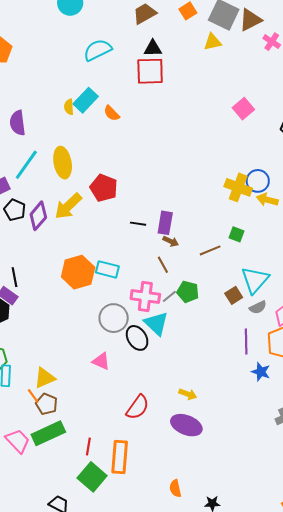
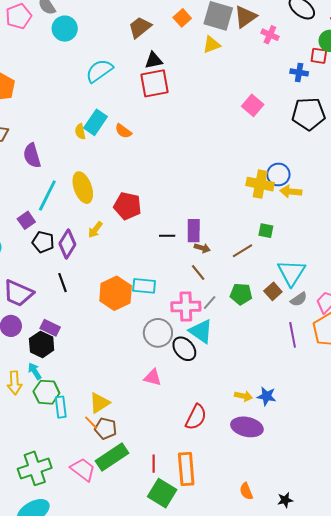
yellow arrow: (68, 206) -> (95, 230), size x0.6
black line: (14, 277) -> (63, 283), moved
green pentagon: (188, 292) -> (241, 294), moved
blue star: (261, 372) -> (267, 396), moved

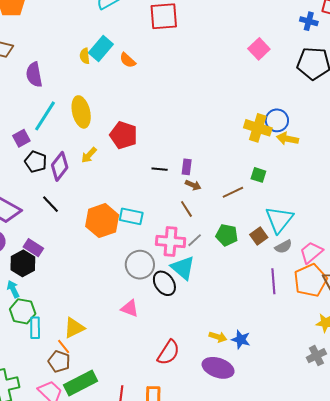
purple rectangle: (194, 231) -> (187, 167), size x0.7
black line: (63, 283) -> (51, 204), turned -30
brown pentagon: (106, 429) -> (59, 361), moved

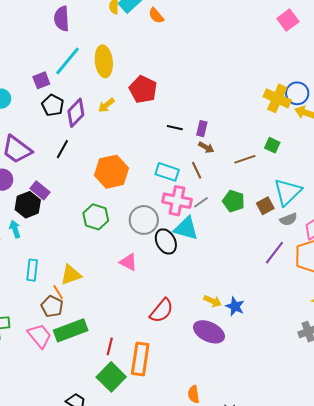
black line: (51, 204) -> (62, 149), turned 66
cyan rectangle: (131, 216) -> (167, 172), moved
cyan triangle: (183, 268) -> (186, 228), turned -32
purple line: (273, 281) -> (274, 253), turned 35
green hexagon: (23, 311) -> (96, 217), moved

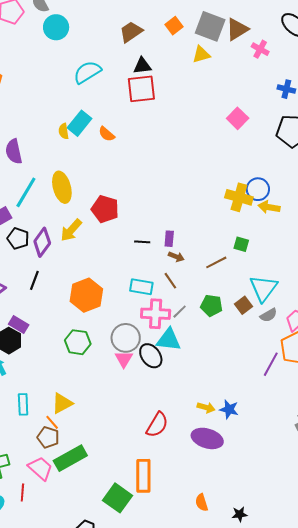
yellow arrow: (106, 105) -> (71, 230), size x1.4
purple line: (274, 253) -> (271, 364), moved
pink triangle: (128, 262) -> (124, 359), moved, turned 42
red line: (110, 346) -> (22, 492), moved

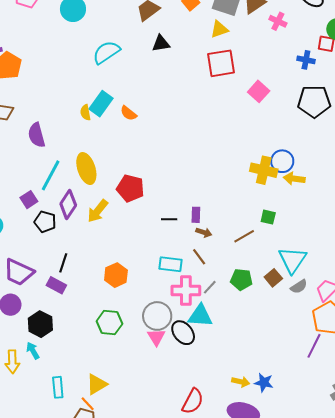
red square: (141, 89) -> (221, 63), moved
purple diamond: (42, 242) -> (68, 204), moved
orange hexagon: (86, 295) -> (116, 275), size x0.7
purple rectangle: (19, 324) -> (56, 285), moved
purple line: (271, 364) -> (314, 346), moved

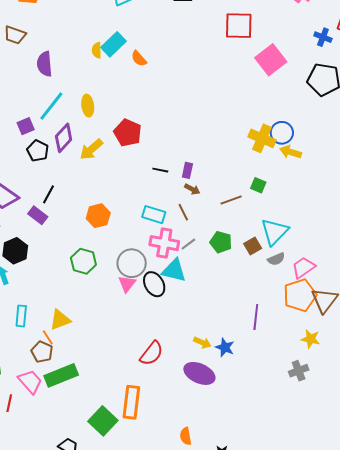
pink square: (259, 91) -> (271, 60), size x1.4
yellow ellipse: (86, 169) -> (88, 106), size x0.7
purple line: (314, 346) -> (256, 317), moved, turned -30

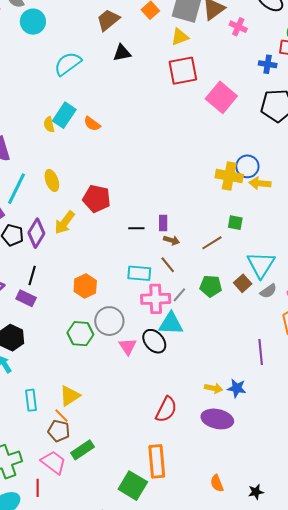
purple diamond: (64, 138) -> (36, 233), moved
gray circle: (132, 263) -> (109, 321), moved
green rectangle: (61, 375) -> (82, 450), size x0.7

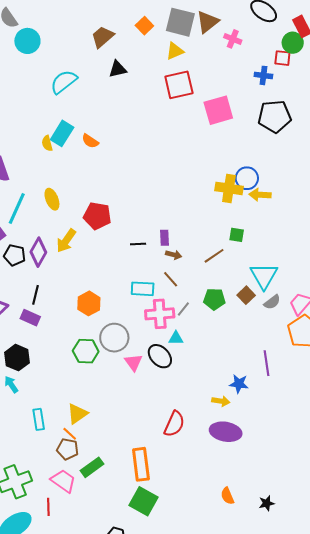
pink square: (221, 97) -> (218, 110), turned 36
cyan triangle: (171, 324) -> (176, 338), size x0.6
blue star: (237, 388) -> (239, 384), moved
orange rectangle: (157, 461) -> (141, 464), moved

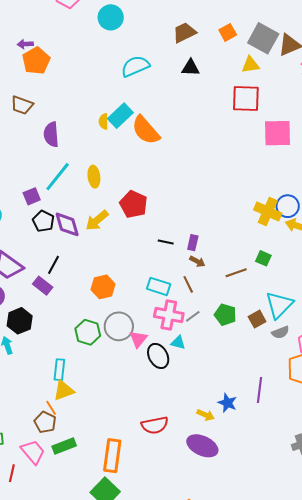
orange semicircle: (90, 141) -> (146, 130), size x1.8
purple diamond: (38, 252) -> (67, 224), turned -60
pink triangle: (133, 362) -> (138, 339), moved
cyan rectangle: (39, 419) -> (59, 370), moved
red semicircle: (174, 424) -> (155, 425), turned 40

